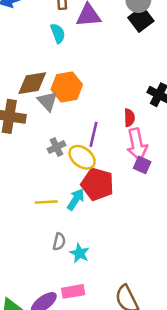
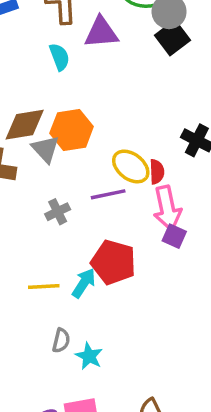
purple line: (94, 134) -> (108, 194), turned 65
yellow ellipse: (82, 157) -> (131, 166), moved

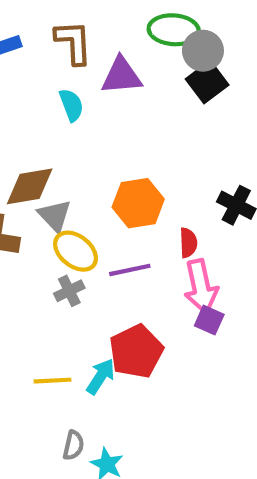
orange hexagon: (72, 130) -> (138, 203), moved
yellow ellipse: (131, 166) -> (76, 251), moved
red pentagon: (113, 262) -> (136, 351), turned 30

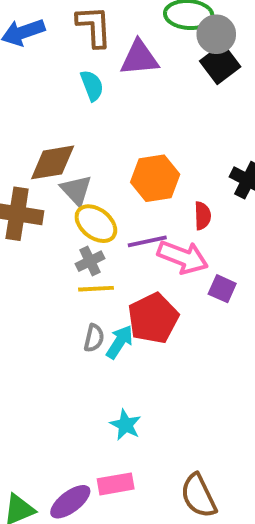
pink arrow: (201, 287) -> (183, 257), moved, turned -57
yellow line: (53, 381) -> (96, 289), moved
gray semicircle: (73, 445) -> (94, 338), moved

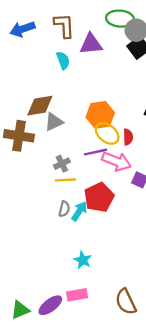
gray triangle: (76, 190) -> (54, 122), turned 48
yellow ellipse: (96, 224) -> (107, 133), moved

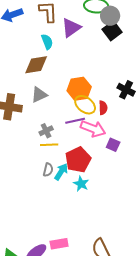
purple triangle: (91, 44) -> (71, 28), turned -30
brown diamond: (40, 106) -> (36, 65), moved
cyan star: (83, 260) -> (81, 184), moved

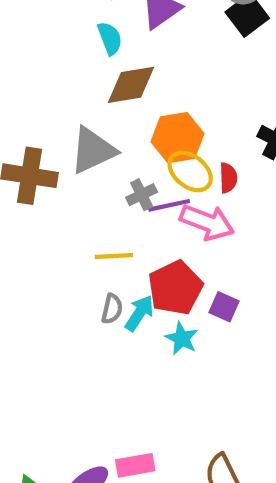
brown diamond: (36, 65) -> (131, 85), moved
gray triangle: (39, 95) -> (93, 150), size x1.4
gray cross: (46, 131) -> (142, 195), moved
purple square: (113, 145) -> (224, 307), moved

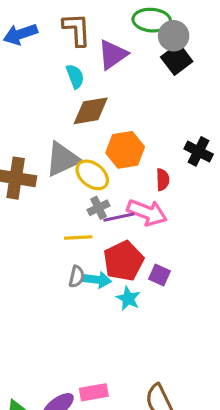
yellow ellipse: (190, 171) -> (92, 175), moved
gray cross: (142, 195) -> (99, 208), moved
purple line: (169, 205) -> (119, 217), moved
cyan arrow: (139, 313) -> (97, 280), turned 64

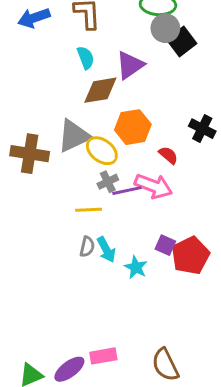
gray circle: (174, 36) -> (165, 28), moved
purple triangle: (113, 54) -> (130, 65), moved
red semicircle: (163, 180) -> (168, 155), turned -48
red pentagon: (124, 261) -> (190, 256), moved
cyan arrow: (97, 280) -> (106, 250), turned 55

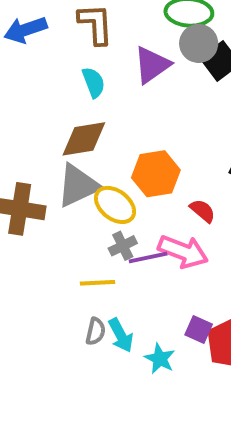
purple triangle: (130, 65) -> (152, 65), moved
brown diamond: (100, 90) -> (84, 139), moved

